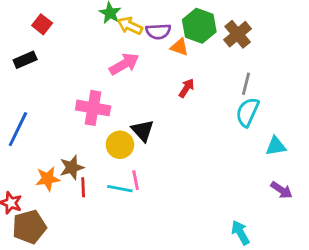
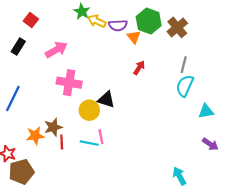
orange triangle: (179, 47) -> (134, 37), turned 32
black rectangle: (25, 60) -> (18, 47), turned -35
pink arrow: (124, 64) -> (56, 50), moved
black triangle: (143, 131) -> (106, 100), turned -30

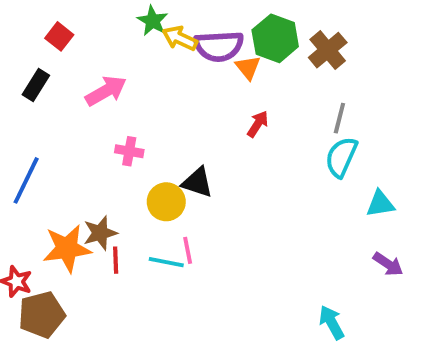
purple semicircle: (118, 25) -> (219, 46), size x1.4
pink cross: (69, 83) -> (129, 151), size x0.6
orange star: (35, 136) -> (67, 248), size x1.4

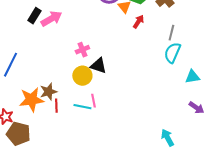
black rectangle: (36, 85) -> (34, 16), moved
red arrow: (258, 124) -> (138, 22), moved
pink cross: (129, 151) -> (82, 50), moved, turned -32
brown pentagon: (42, 315) -> (18, 134), turned 30

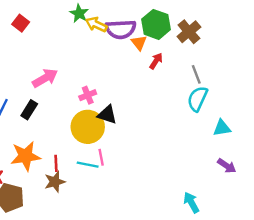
black rectangle: (34, 16) -> (29, 110), moved
pink arrow: (51, 19) -> (45, 78), moved
gray line: (171, 33) -> (196, 74), turned -35
yellow circle: (82, 76) -> (88, 127), size x1.4
brown star: (48, 92) -> (55, 182), moved

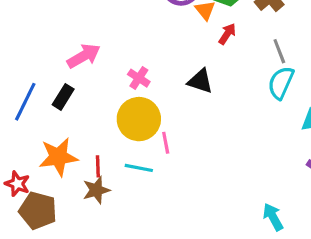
pink cross: (88, 95) -> (139, 78), turned -35
black triangle: (107, 115) -> (200, 81), moved
pink line: (101, 157) -> (166, 143), moved

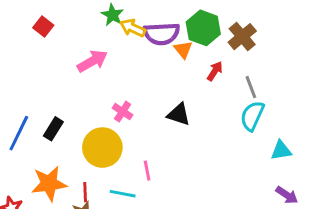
red arrow: (227, 34) -> (215, 71), moved
pink arrow: (84, 56) -> (92, 61), moved
yellow circle: (139, 119) -> (102, 148), moved

